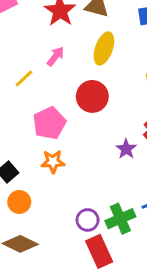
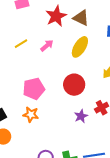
yellow line: (24, 78) -> (21, 44), moved
red circle: (92, 96) -> (74, 85), moved

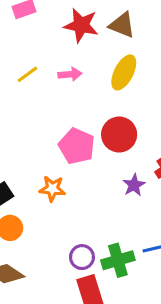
red star: (56, 16) -> (81, 25), turned -30
pink arrow: (47, 45) -> (70, 74), turned 40
pink pentagon: (34, 89) -> (77, 146), moved, turned -30

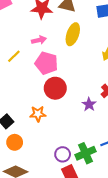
yellow line: (27, 74) -> (14, 56), moved
red circle: (119, 135) -> (55, 88), moved
pink pentagon: (77, 146) -> (46, 63), moved

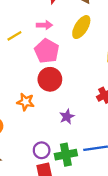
purple star: (89, 104) -> (67, 117), moved

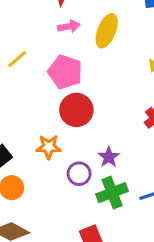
pink arrow: (44, 25) -> (69, 26), moved
purple circle: (42, 150) -> (79, 174), moved
green cross: (66, 155) -> (112, 193), moved

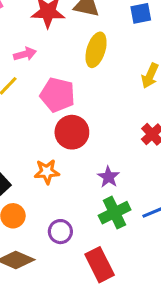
pink arrow: (69, 26) -> (25, 54), moved
purple circle: (79, 174) -> (60, 232), moved

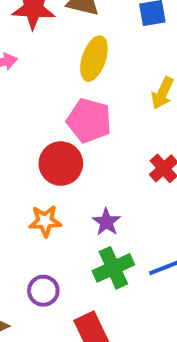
pink pentagon: (58, 95) -> (89, 120), moved
orange star: (47, 172) -> (45, 221), moved

